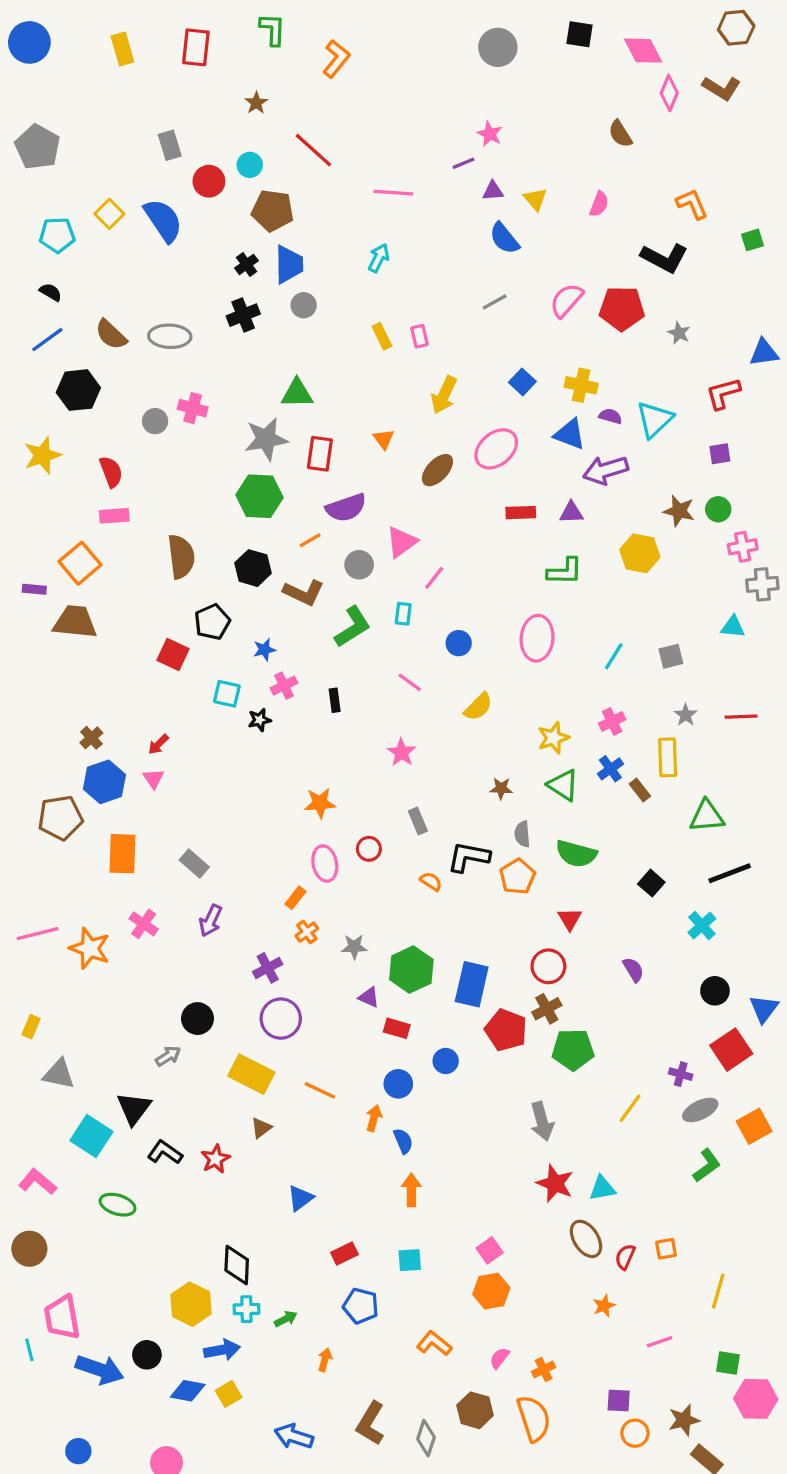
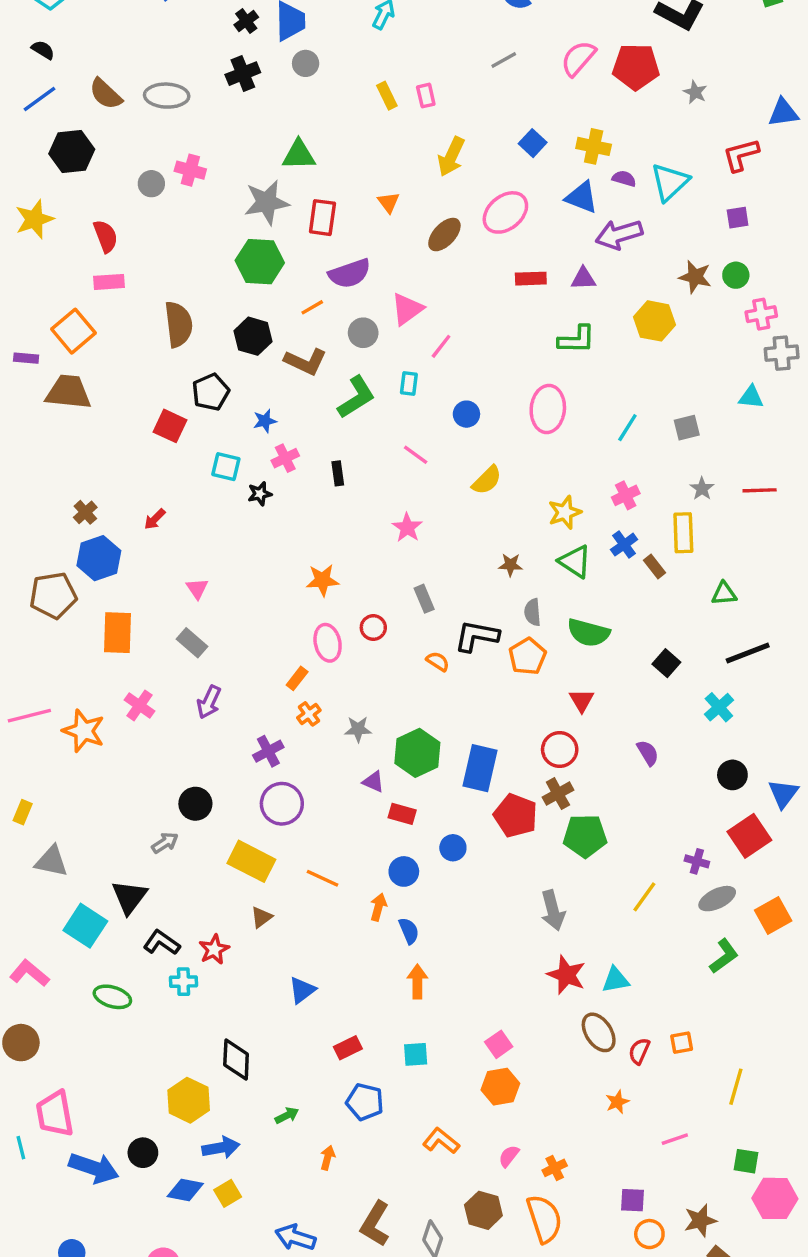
pink triangle: (153, 779) -> (197, 589), moved
green triangle: (707, 816) -> (724, 594), size x0.7
cyan cross: (246, 1309) -> (184, 982), moved

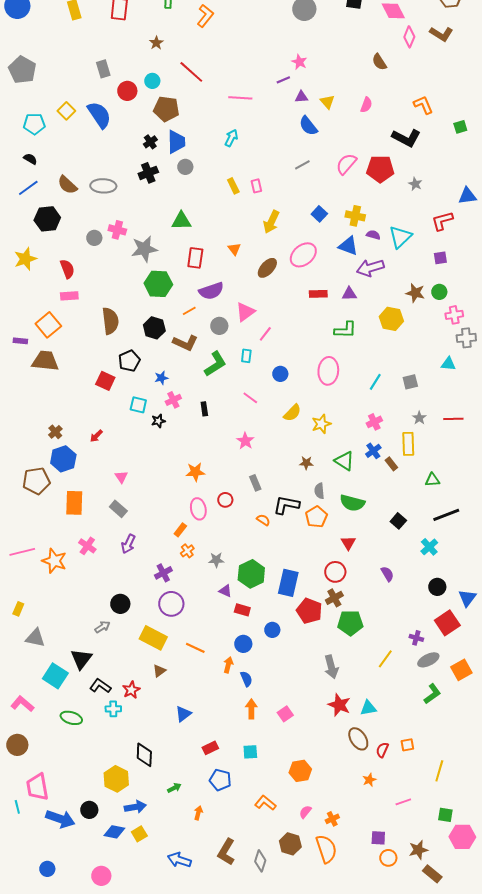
gray star: (267, 202) -> (144, 249), moved
yellow star: (565, 512) -> (321, 424), moved
pink square: (499, 1044) -> (285, 714), moved

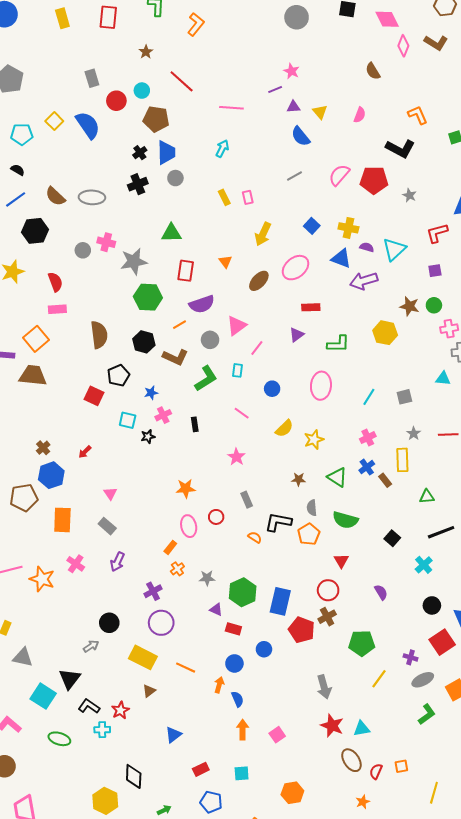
purple triangle: (349, 294) -> (297, 335), moved, turned -35
green pentagon: (350, 623) -> (362, 643), moved

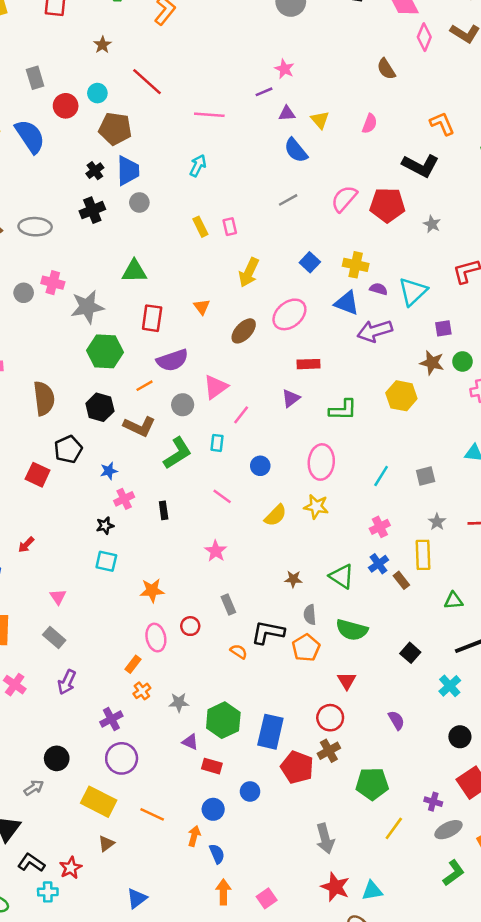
purple square: (435, 271) -> (443, 328), moved
cyan square: (128, 420) -> (106, 561), moved
yellow star: (314, 440) -> (316, 507), moved, turned 30

